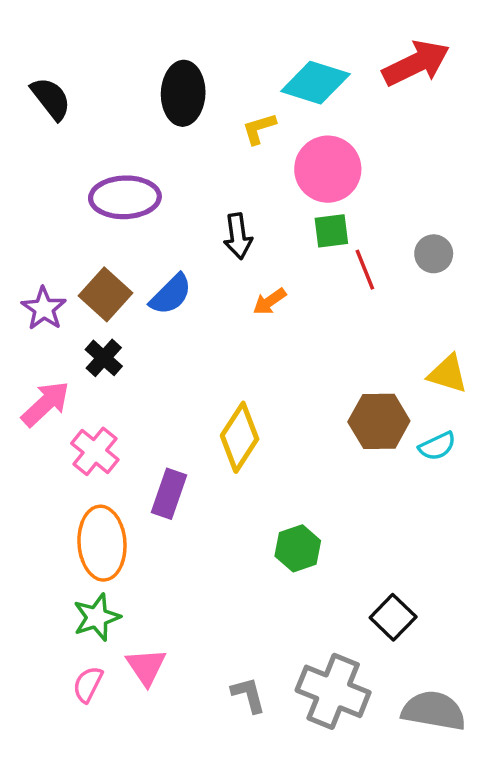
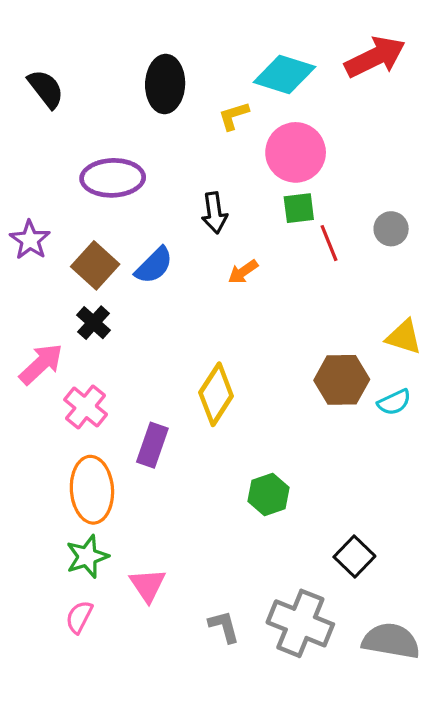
purple star: (44, 309) -> (30, 240), moved
pink triangle: (146, 667) -> (148, 585), moved

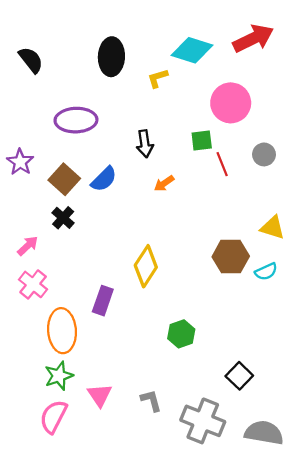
pink circle: (296, 152) -> (231, 103), moved
pink arrow: (41, 364) -> (28, 246), size x0.7
pink cross: (86, 407) -> (33, 284), moved
pink semicircle: (79, 617) -> (53, 417), size x1.5
gray L-shape: (224, 627) -> (151, 400), moved

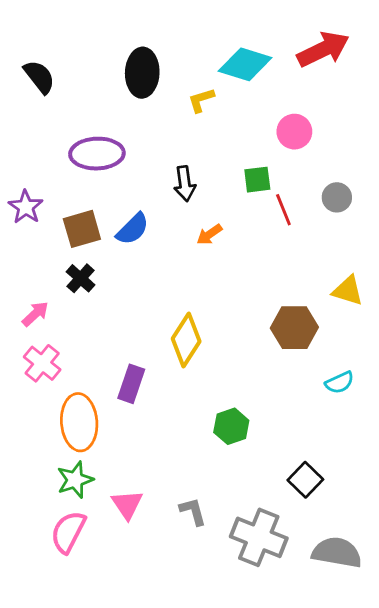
pink circle: (231, 103) -> (294, 132), size x0.7
brown square: (64, 179) -> (82, 229), turned 32
cyan semicircle: (266, 272) -> (340, 382), moved

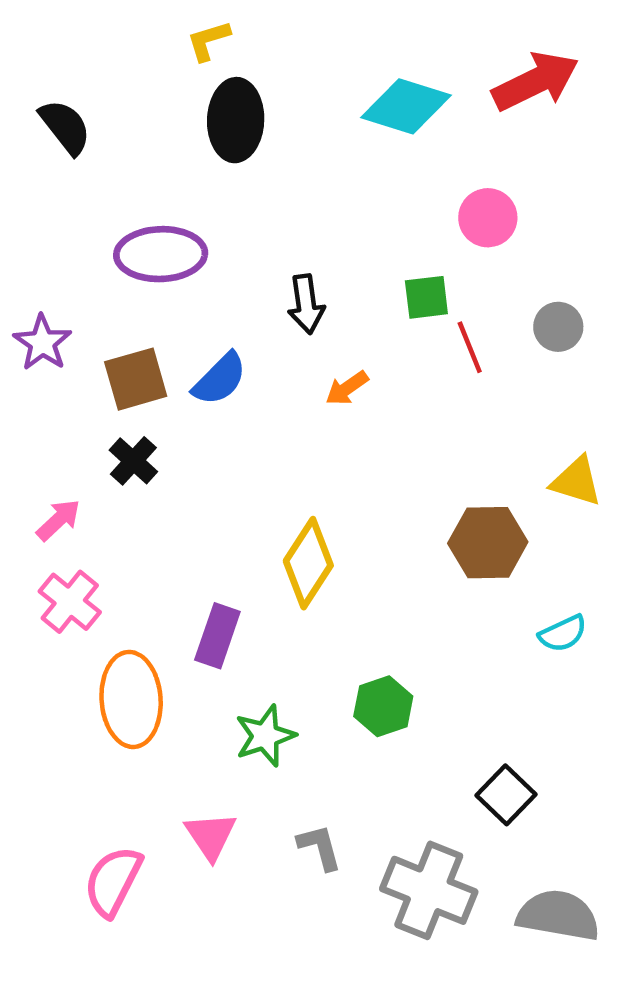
yellow L-shape: (201, 100) -> (208, 41), moved
green star: (75, 480) -> (265, 736), moved

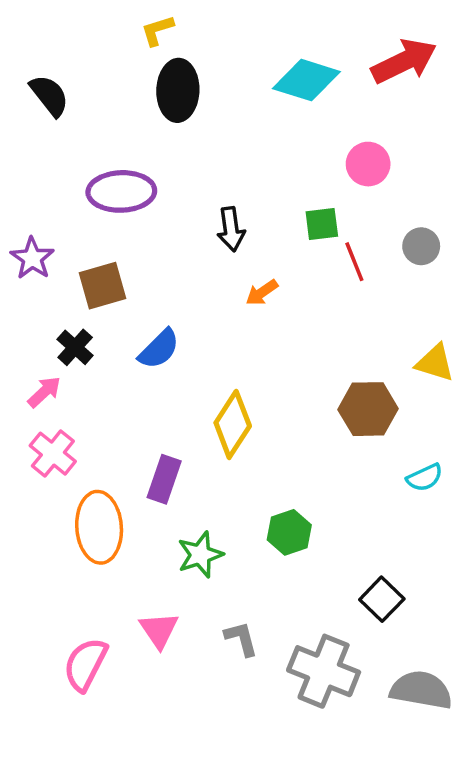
blue semicircle: (220, 379) -> (159, 349), moved
black cross: (133, 461) -> (75, 347), moved

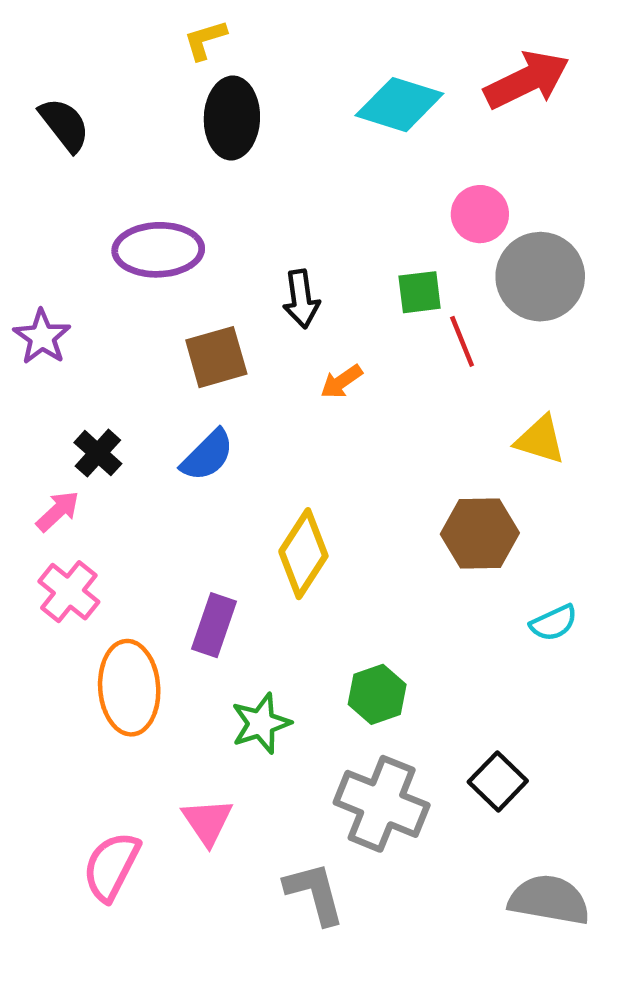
gray circle: (421, 246) -> (540, 277), moved, size x1.8
brown square: (102, 286) -> (216, 357), moved
yellow triangle: (435, 363) -> (540, 440), moved
gray L-shape: (241, 639) -> (315, 893), moved, size x1.4
gray cross: (324, 671) -> (382, 804), moved

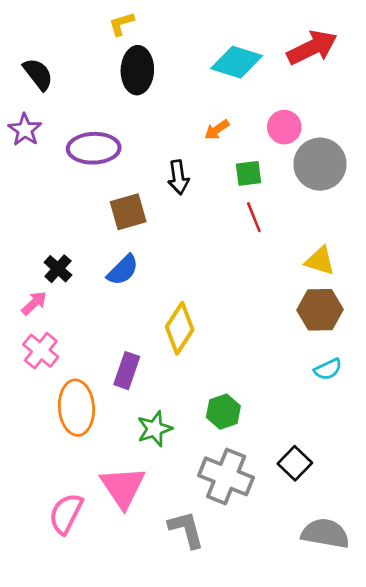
purple star: (42, 337) -> (25, 130), moved
red line: (462, 341) -> (254, 217), moved
orange arrow: (341, 382) -> (217, 130), moved
brown hexagon: (480, 534) -> (320, 310), moved
pink triangle: (207, 822) -> (123, 487), size x1.5

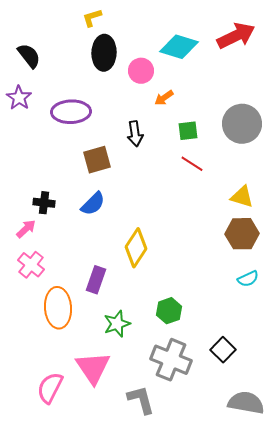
pink circle: (284, 127) -> (141, 71), moved
red line: (254, 217) -> (192, 164), turned -35
black cross: (58, 269) -> (44, 203), turned -35

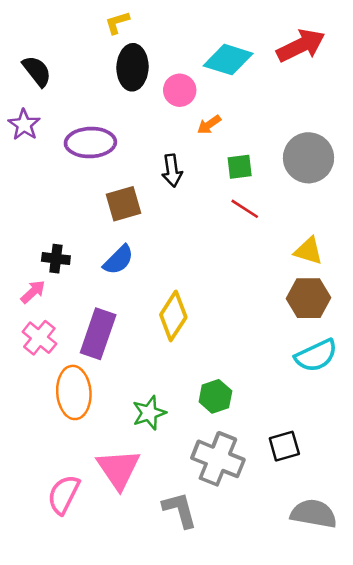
cyan semicircle: (248, 279) -> (316, 356), size x1.6
purple rectangle: (96, 280) -> (98, 334), moved, size x1.4
black square: (223, 350) -> (284, 446), turned 30

